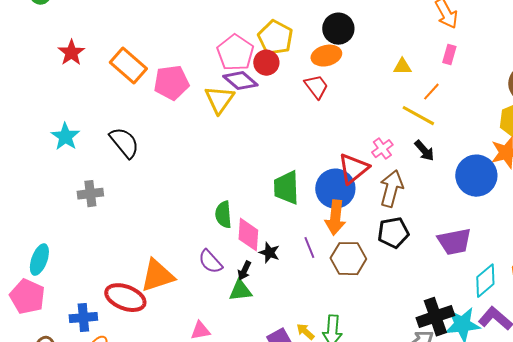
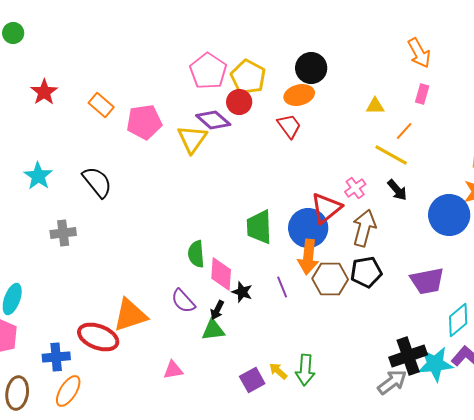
pink pentagon: (235, 53) -> (208, 71), moved
orange rectangle: (128, 66) -> (101, 105), size x0.7
brown hexagon: (348, 259) -> (330, 279), moved

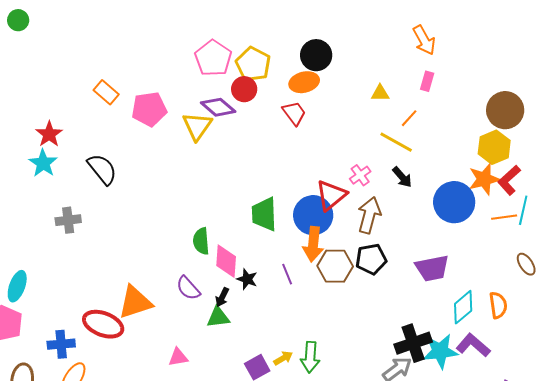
red star: (44, 92) -> (49, 134), moved
yellow arrow: (278, 371) -> (283, 358), turned 108

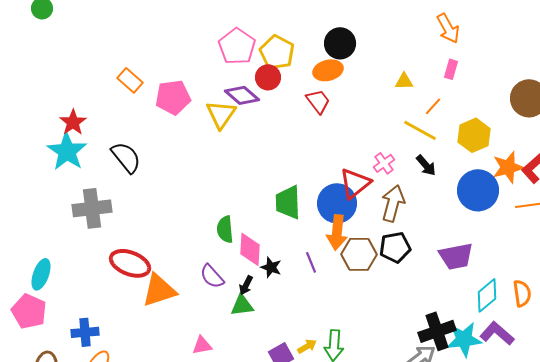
yellow hexagon: (494, 147) -> (474, 135), moved
cyan star: (43, 163) -> (67, 151), size x1.4
gray cross: (68, 220) -> (92, 208), size x1.5
red ellipse: (103, 324) -> (130, 263), moved

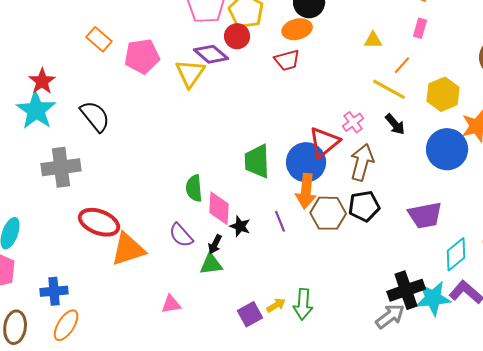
red trapezoid: (318, 101) -> (287, 60), turned 112

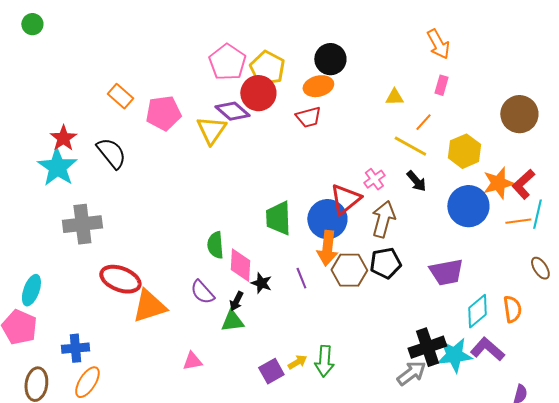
red circle: (237, 36) -> (258, 93), size x1.4
black semicircle: (95, 116) -> (111, 153), moved

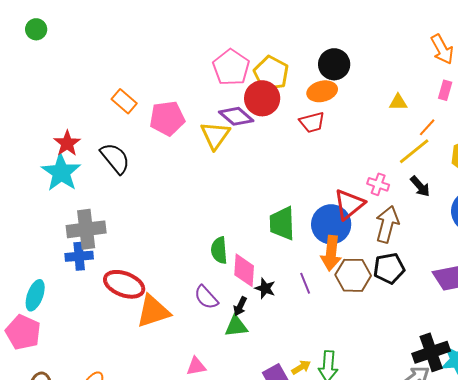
yellow line: (410, 146) -> (414, 151), turned -68
pink cross: (374, 179) -> (378, 184), turned -35
blue cross: (75, 348) -> (79, 256), moved

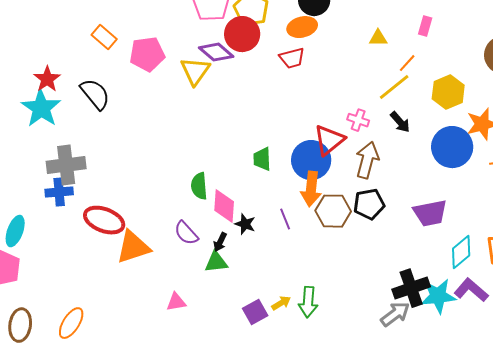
green trapezoid: (282, 223) -> (262, 159), size x0.7

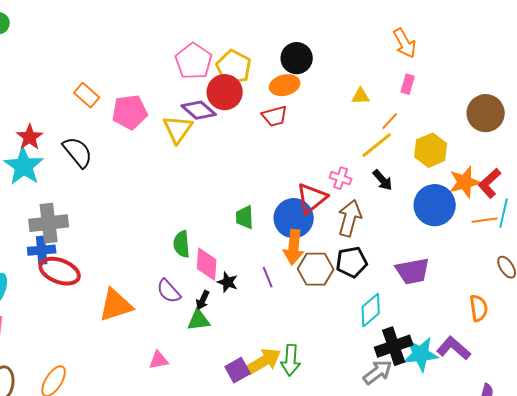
red ellipse: (104, 220) -> (60, 271), moved
cyan diamond: (461, 252) -> (371, 310), moved
yellow arrow: (281, 303) -> (264, 361), size x1.8

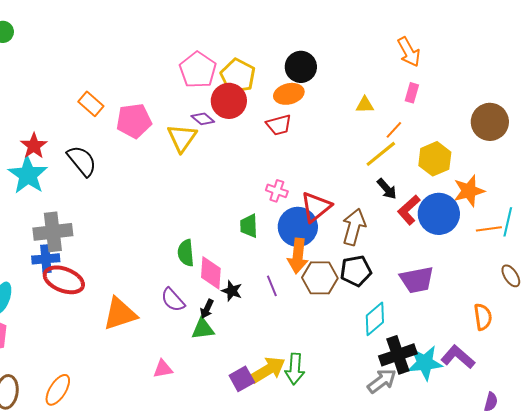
purple diamond: (199, 110) -> (203, 119), size x0.7
pink cross: (341, 178) -> (277, 191), moved
red L-shape: (490, 183) -> (409, 210), moved

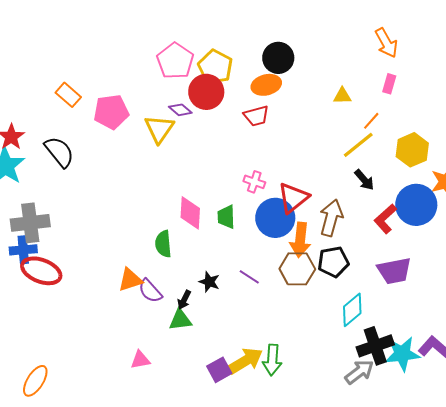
red L-shape: (409, 210) -> (385, 219), moved
orange arrow: (298, 256) -> (300, 240), moved
pink diamond: (211, 273) -> (190, 213), moved
purple line: (272, 286) -> (249, 277), turned -35
orange triangle: (120, 314) -> (130, 280), moved, size x0.7

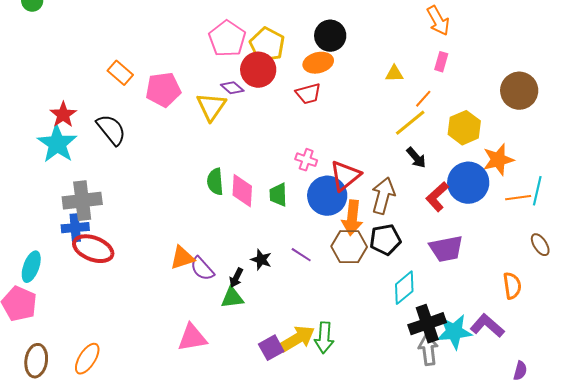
green semicircle: (163, 244) -> (215, 182), moved
pink triangle: (140, 360) -> (192, 338), size x1.5
gray arrow: (359, 372) -> (428, 350), moved, turned -60

